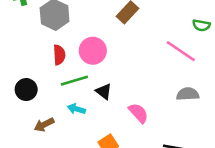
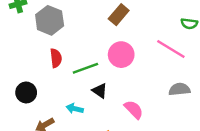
pink circle: (93, 51) -> (121, 55), moved
green line: (74, 81) -> (85, 68), moved

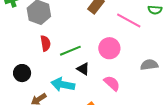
pink line: (171, 49) -> (129, 21), moved
pink circle: (121, 55) -> (109, 48), moved
cyan arrow: (75, 109) -> (63, 85), size x1.6

